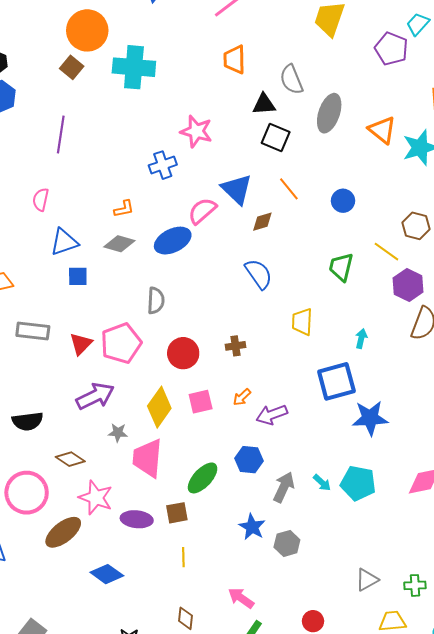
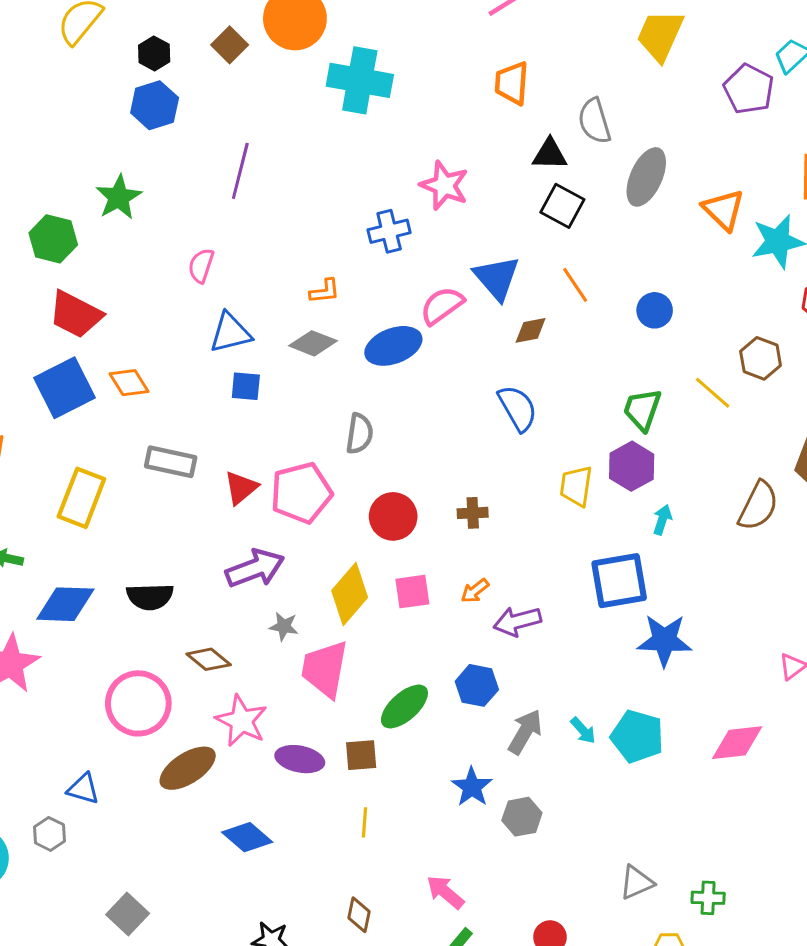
brown square: (72, 67) -> (230, 45), moved
purple hexagon: (408, 285) -> (632, 466), moved

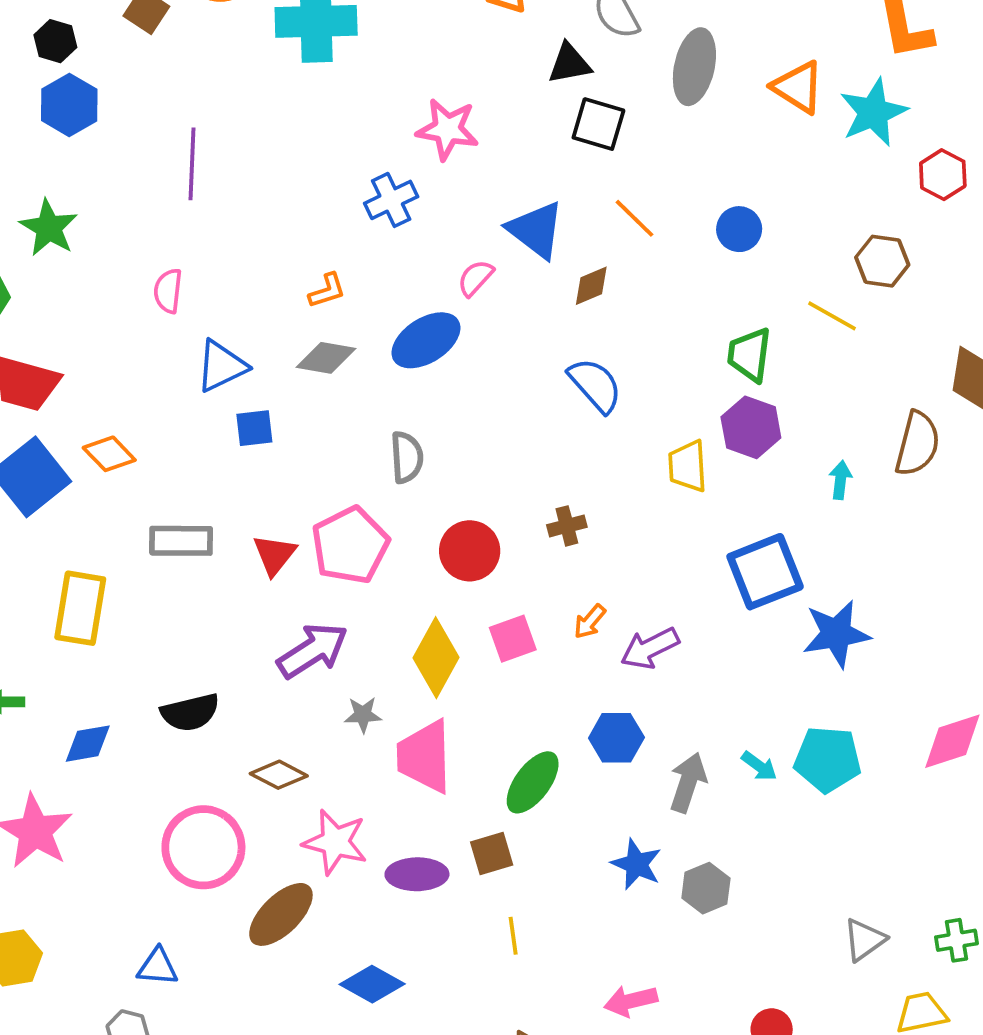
pink semicircle: (442, 305) -> (475, 278), size x0.7
cyan arrow: (662, 520) -> (840, 480), moved
blue diamond: (65, 604) -> (88, 744), size x0.7
pink arrow: (445, 892) -> (631, 1001), turned -42

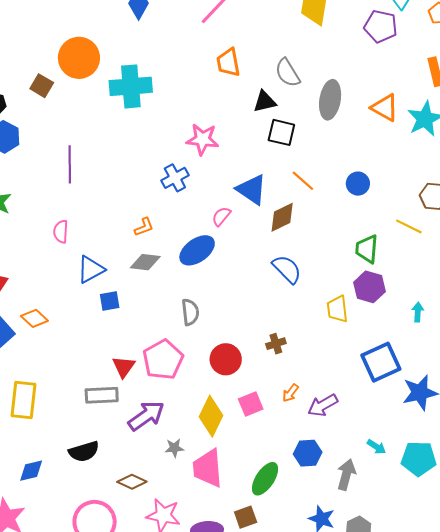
brown diamond: (591, 286) -> (282, 217), size x1.4
gray rectangle: (181, 541) -> (102, 395), moved
cyan arrow: (759, 766) -> (376, 447), moved

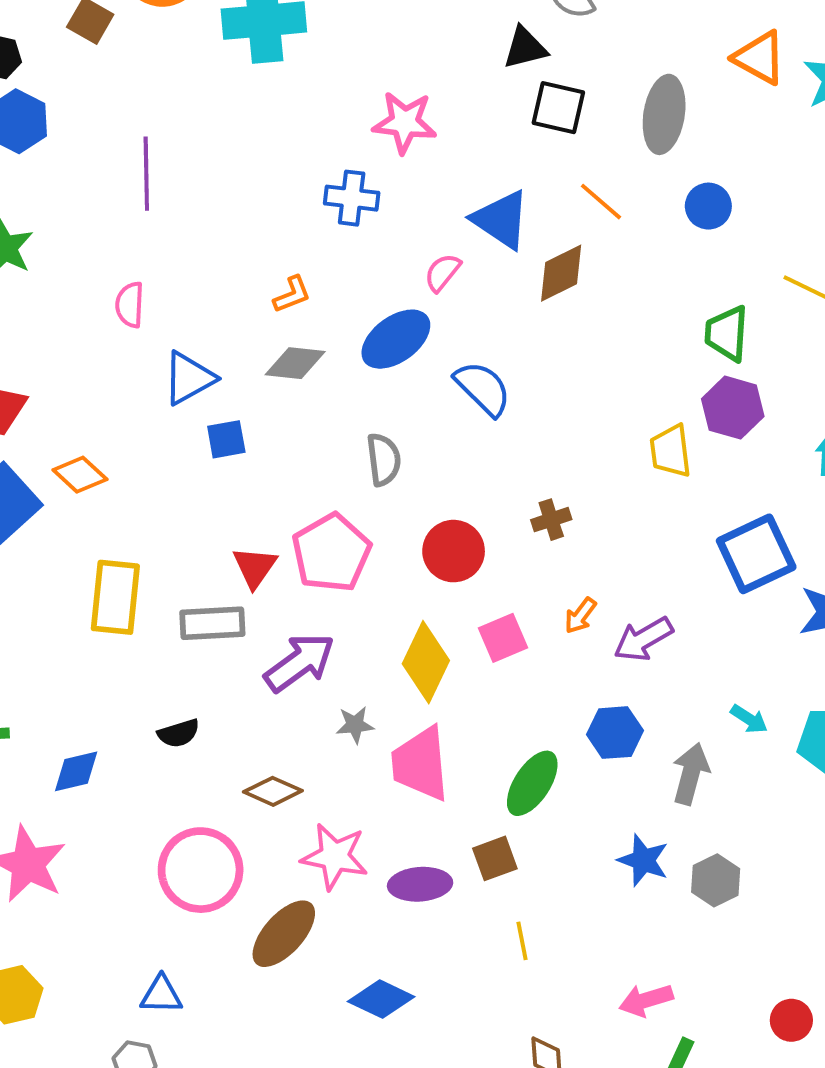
gray ellipse: (330, 100) -> (664, 114), moved
blue cross: (175, 178) -> (352, 198), turned 36
blue semicircle: (287, 269) -> (483, 388), moved
yellow rectangle: (24, 400) -> (115, 597), moved
black semicircle: (84, 452) -> (179, 733), size x0.7

